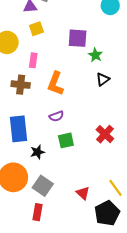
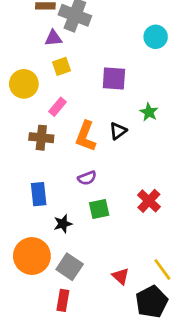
green star: (95, 55) -> (149, 112), moved
pink rectangle: (33, 60) -> (57, 107), turned 32
black triangle: (103, 79) -> (118, 131), moved
blue rectangle: (19, 129) -> (39, 194), size x0.7

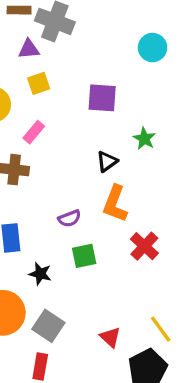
orange L-shape: (86, 136) -> (115, 204), moved
black star: (63, 224) -> (40, 274), turned 30

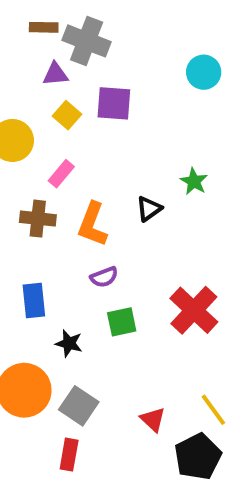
yellow square: (39, 83) -> (67, 115), turned -30
purple square: (102, 98) -> (114, 103), moved
orange L-shape: (115, 204) -> (92, 224), moved
red cross: (144, 246) -> (194, 310), size x1.4

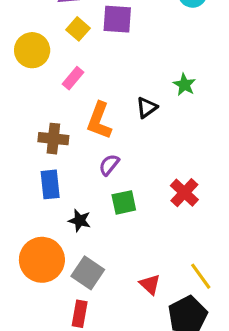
brown cross: (38, 219) -> (53, 139), moved
purple semicircle: (104, 277) -> (109, 165), turned 150
red cross: (194, 310) -> (184, 193), size x0.7

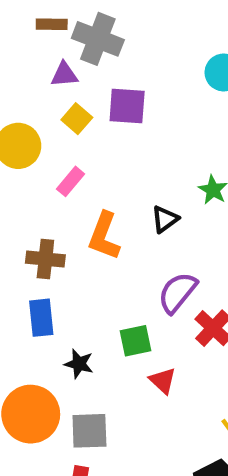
purple semicircle: (109, 165) -> (177, 293), moved, size x1.5
gray square: (88, 273) -> (89, 431), turned -36
red triangle: (150, 284) -> (163, 381), moved

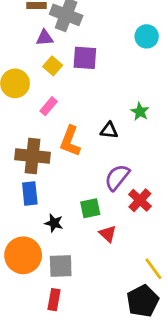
black triangle: (165, 219) -> (109, 130), turned 42
brown cross: (45, 259) -> (32, 156), size x1.4

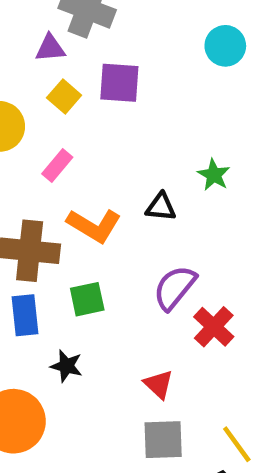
orange L-shape: (70, 141) -> (94, 225), turned -80
green square: (90, 208) -> (87, 299), moved
gray square: (61, 266) -> (163, 440), moved

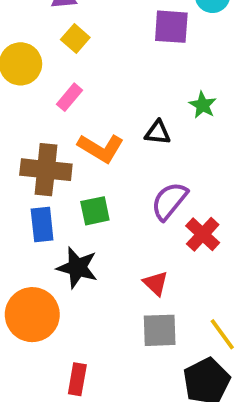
purple square: (119, 83) -> (171, 27), moved
black star: (66, 366) -> (77, 268), size x1.5

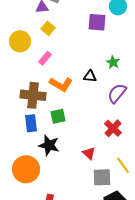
purple semicircle: (169, 201) -> (117, 93), moved
gray square: (160, 330) -> (102, 177), moved
yellow line: (222, 334) -> (123, 165), moved

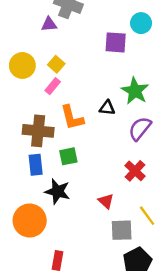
yellow square: (48, 28) -> (56, 64), moved
green star: (113, 62) -> (135, 91), size x1.6
orange L-shape: (61, 84) -> (72, 118), turned 45

